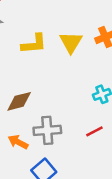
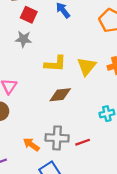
brown diamond: (19, 101) -> (60, 95), moved
red line: (94, 131) -> (83, 142), moved

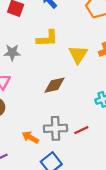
gray star: (24, 39) -> (12, 53), moved
yellow L-shape: (55, 64) -> (47, 38), moved

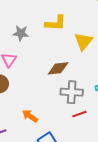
gray cross: (55, 128) -> (72, 92), moved

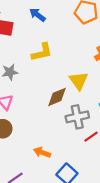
yellow triangle: (84, 41) -> (79, 81), moved

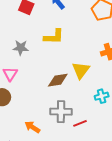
gray cross: (77, 117) -> (61, 112), moved

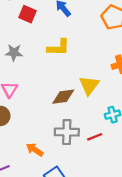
gray star: (21, 48) -> (14, 53), moved
red line: (80, 123) -> (95, 137), moved

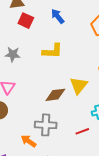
gray cross: (67, 132) -> (46, 125), moved

